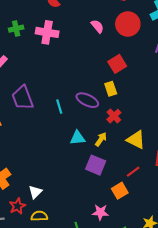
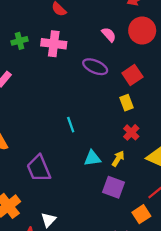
purple trapezoid: (23, 98) -> (39, 168), moved
purple ellipse: (87, 100) -> (95, 67), moved

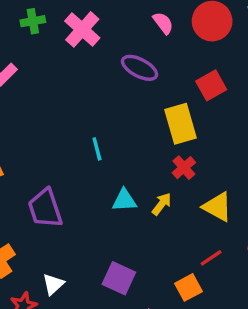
pink cross: (54, 44) -> (82, 29), turned 30
red square: (132, 75) -> (211, 85), moved
yellow rectangle: (126, 103) -> (181, 124), size x1.6
purple square: (113, 187) -> (119, 278), moved

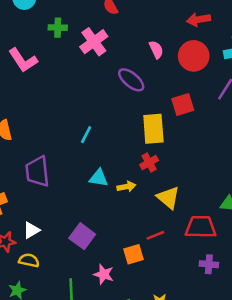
cyan line: (97, 149) -> (86, 135), turned 30
yellow arrow: (162, 204) -> (126, 187), turned 30

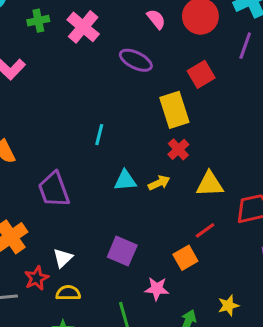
yellow triangle: (168, 198) -> (210, 184), turned -30

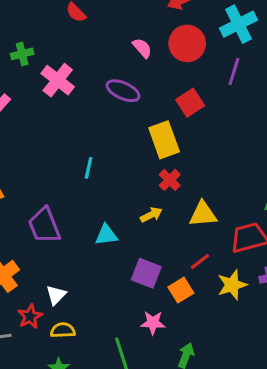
pink cross: (83, 27) -> (58, 80), moved
cyan triangle: (125, 180) -> (106, 235), moved
purple square: (122, 251) -> (146, 273), moved
yellow star: (228, 306) -> (232, 285), moved, size x1.4

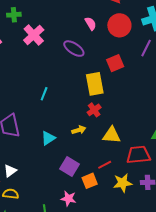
cyan triangle: (106, 235) -> (48, 138), turned -35

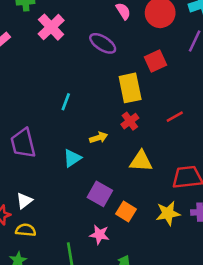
yellow arrow: (79, 130) -> (99, 138), moved
yellow triangle: (112, 135) -> (141, 161), moved
red line: (105, 165) -> (175, 117), moved
orange square: (90, 181) -> (126, 212), turned -35

